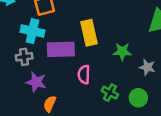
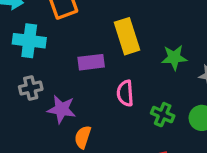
cyan cross: (33, 31) -> (29, 41), moved
purple rectangle: (61, 49) -> (91, 62), size x0.7
gray cross: (24, 57) -> (31, 88), moved

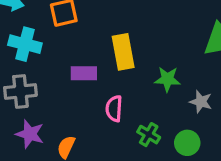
gray cross: (31, 88) -> (20, 91), size x1.4
purple star: (62, 109) -> (30, 134), moved

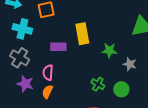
gray cross: (20, 91) -> (20, 58), turned 36
pink semicircle: (114, 109) -> (48, 73), moved

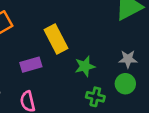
green star: (109, 50) -> (85, 66), moved
green circle: (121, 89) -> (125, 84), moved

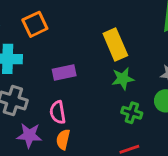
yellow rectangle: (56, 39) -> (115, 45), moved

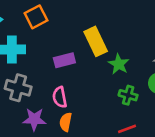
yellow rectangle: (115, 45) -> (96, 41), moved
green star: (123, 79) -> (119, 64), turned -30

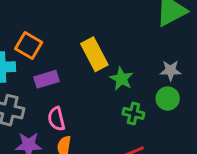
orange square: (36, 17) -> (29, 46), moved, turned -30
purple rectangle: (64, 60) -> (47, 79), moved

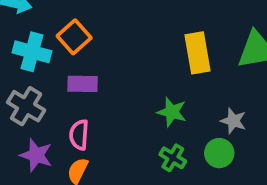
yellow rectangle: (94, 54) -> (198, 53), moved
green star: (121, 79) -> (172, 112), turned -30

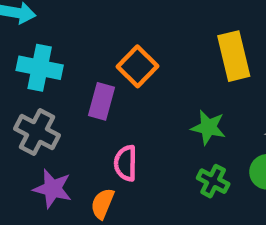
orange square: (74, 37) -> (137, 66), moved
purple rectangle: (83, 84) -> (101, 101), turned -72
pink semicircle: (79, 135) -> (126, 163), moved

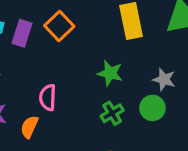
purple rectangle: (101, 101) -> (22, 33), moved
green cross: (213, 181) -> (112, 113), turned 30

